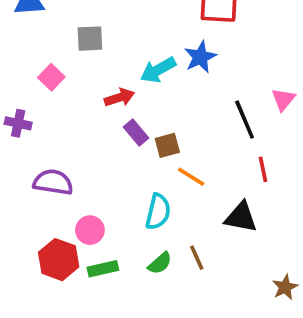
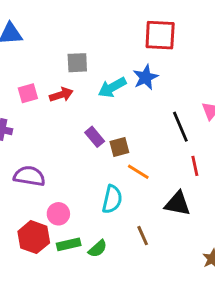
gray square: (90, 39) -> (77, 63), moved
pink square: (51, 77) -> (28, 93), turned 30
red arrow: (119, 98) -> (61, 95), moved
green semicircle: (160, 263) -> (98, 249), moved

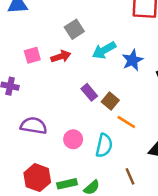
gray square: (77, 63) -> (74, 29), turned -30
blue star: (146, 77) -> (132, 60), moved
brown square: (119, 147) -> (110, 101), turned -35
pink circle: (58, 214) -> (73, 139), moved

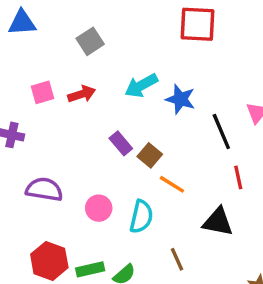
gray square: (74, 29) -> (90, 41), moved
blue star: (132, 60) -> (180, 99), turned -30

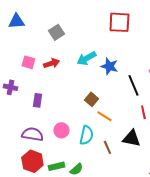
pink square: (43, 92) -> (28, 62), turned 32
purple rectangle: (121, 143) -> (37, 100), moved, turned 48
purple semicircle: (44, 189) -> (32, 134), moved
brown line: (177, 259) -> (107, 147), moved

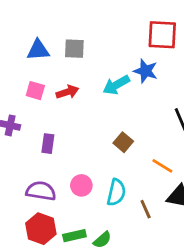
blue triangle: (16, 21) -> (38, 50), moved
gray square: (56, 32) -> (74, 49), turned 35
blue star: (109, 66) -> (146, 71), moved
orange line: (104, 116) -> (162, 166), moved

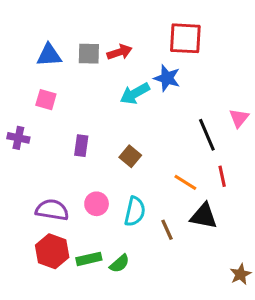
red arrow: (67, 92) -> (120, 52), moved
brown square: (123, 142) -> (130, 156), moved
purple rectangle: (48, 144) -> (81, 146), moved

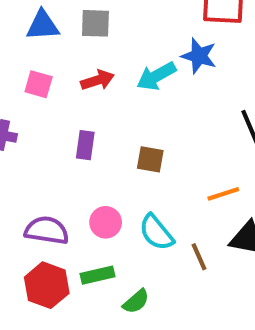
red arrow: (120, 52) -> (97, 80), moved
brown square: (130, 156) -> (150, 159), turned -30
orange line: (185, 182) -> (223, 194), turned -50
cyan semicircle: (135, 211) -> (156, 232), turned 128
green rectangle: (89, 259) -> (97, 275), moved

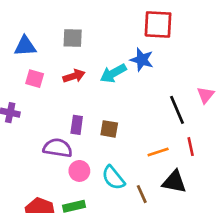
blue triangle: (43, 25) -> (25, 46), moved
purple rectangle: (85, 145) -> (77, 125), moved
purple semicircle: (47, 230) -> (58, 148), moved

